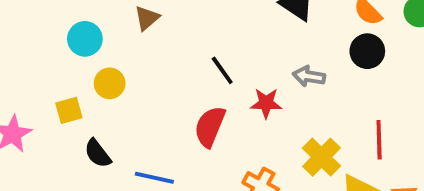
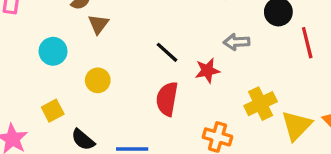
yellow circle: (110, 83) -> (98, 80), moved
red line: (379, 140) -> (307, 43), moved
yellow cross: (321, 157) -> (261, 104), turned 32

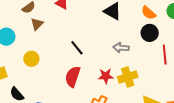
red star: (207, 71) -> (106, 76), moved
yellow cross: (261, 104) -> (128, 77), moved

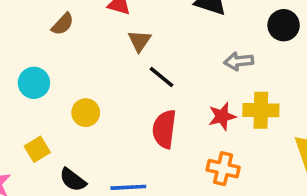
brown triangle: (37, 24) -> (139, 41), moved
yellow cross: (128, 77) -> (261, 110), turned 30

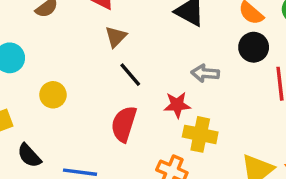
yellow cross: (261, 110) -> (200, 134), moved
red star: (222, 116) -> (177, 105), moved

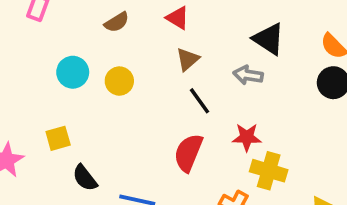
gray arrow: (205, 73) -> (248, 75), moved
yellow circle: (53, 95) -> (119, 81), moved

